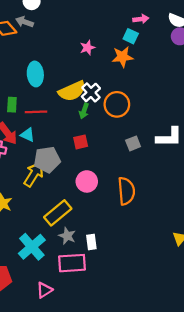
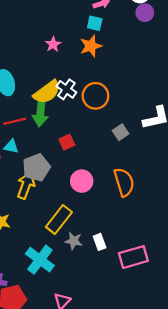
green arrow: (84, 111) -> (40, 113), moved, size x1.6
pink rectangle: (72, 263) -> (133, 257), moved

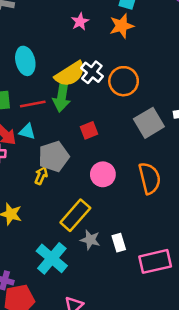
gray square: (121, 132) -> (149, 123), size x1.6
yellow arrow: (26, 185) -> (41, 176), size x0.6

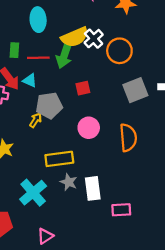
yellow rectangle: (75, 215) -> (59, 159), turned 32
white rectangle: (119, 243) -> (93, 188), size x1.5
pink rectangle: (155, 261) -> (121, 210), size x0.7

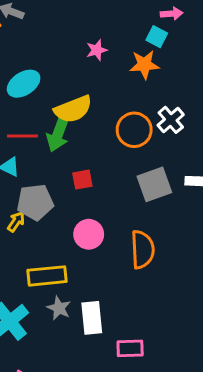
cyan ellipse: (38, 20) -> (24, 84), turned 60
white cross: (94, 39) -> (171, 120), moved

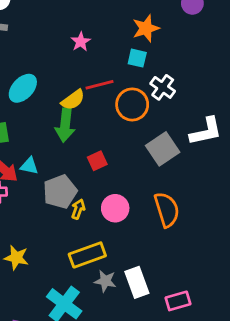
cyan square: (157, 37) -> (137, 58), moved
orange star: (144, 65) -> (146, 28), moved
yellow semicircle: (73, 109) -> (73, 100), size x0.7
red line: (22, 136) -> (99, 85), moved
yellow arrow: (16, 222) -> (78, 209), moved

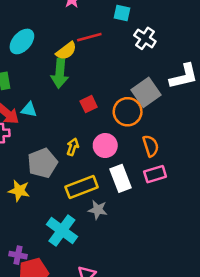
orange circle: (132, 104) -> (128, 112), moved
gray pentagon: (60, 192) -> (42, 163), moved
orange semicircle: (167, 210) -> (151, 146), size x0.7
white rectangle: (137, 282) -> (120, 178), moved
pink rectangle: (178, 301) -> (155, 174), moved

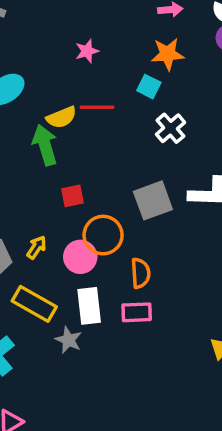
green arrow: (60, 73) -> (45, 145), turned 144
orange circle: (128, 112) -> (103, 235), moved
yellow rectangle: (82, 187) -> (34, 304), turned 36
gray star: (98, 210) -> (69, 340), moved

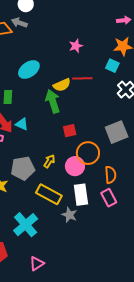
pink rectangle: (137, 312) -> (109, 198), turned 66

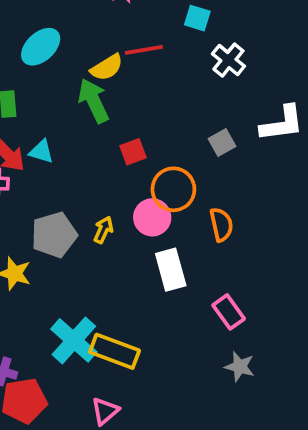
gray square: (117, 132) -> (222, 142), size x0.6
yellow arrow: (49, 161) -> (103, 230), moved
yellow rectangle: (49, 194) -> (115, 351), moved
pink rectangle: (109, 198) -> (229, 312), moved
gray star: (69, 215) -> (240, 367), moved

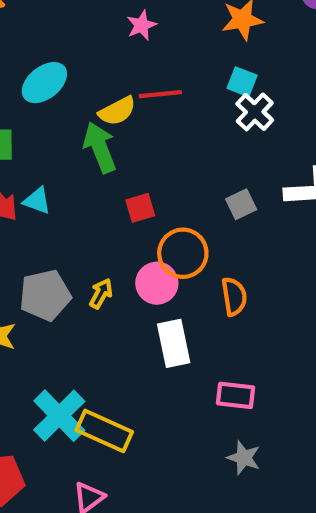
cyan square: (197, 18) -> (242, 82), moved
pink rectangle: (229, 312) -> (236, 395), turned -52

